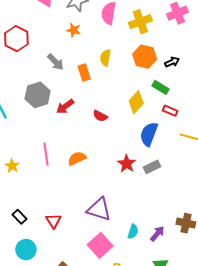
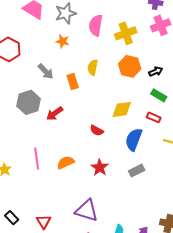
green rectangle: (161, 87) -> (159, 95), moved
yellow diamond: (136, 102) -> (122, 109), turned 40
red semicircle: (100, 116) -> (97, 130), moved
red star: (127, 164) -> (100, 168), moved

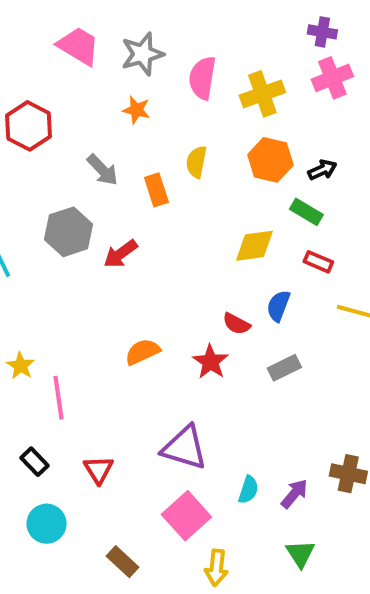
green rectangle: (159, 95) -> (306, 212), moved
red semicircle: (97, 130) -> (236, 324), moved
blue semicircle: (134, 139) -> (278, 306), size x0.7
pink line: (37, 158) -> (59, 398), moved

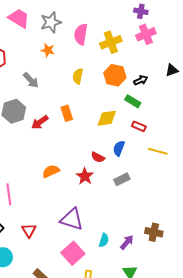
orange rectangle: (156, 190) -> (67, 113), moved

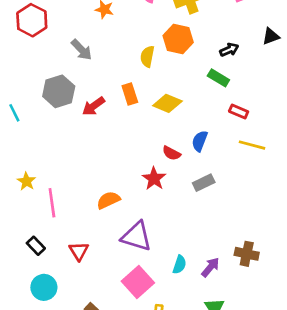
orange hexagon: (115, 75) -> (178, 39), moved
yellow semicircle: (78, 76) -> (147, 56), moved
yellow diamond: (107, 118) -> (167, 103), moved, turned 30
red rectangle: (139, 126) -> (239, 111), moved
orange semicircle: (51, 171) -> (108, 200), moved

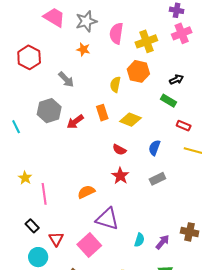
red semicircle: (171, 153) -> (119, 150), moved
red triangle: (79, 251) -> (56, 239), moved
pink square: (138, 282) -> (89, 245), moved

